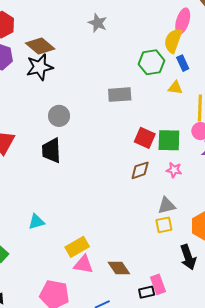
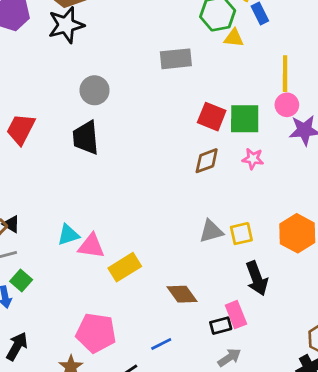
yellow triangle: (175, 88) -> (234, 38), moved
gray triangle: (167, 206) -> (211, 231), moved
black arrow: (188, 257) -> (257, 278), moved
pink triangle: (83, 265) -> (91, 246), moved

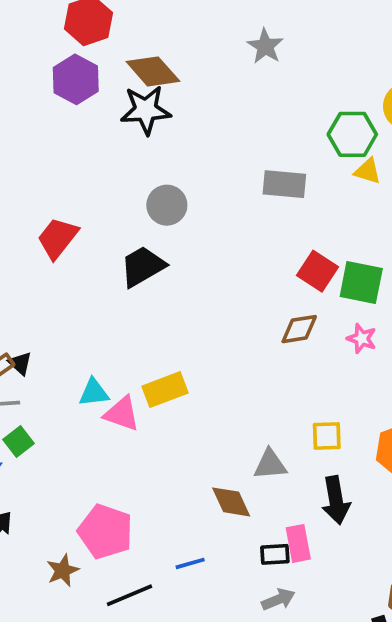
black trapezoid: (86, 138) -> (143, 266), turned 54
gray triangle: (211, 231) -> (270, 464), moved
yellow rectangle: (125, 267) -> (165, 390), moved

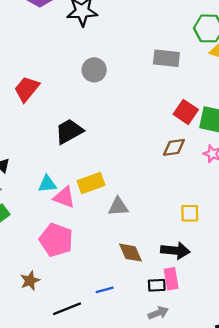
black trapezoid: (143, 266) -> (69, 131), moved
gray triangle: (270, 464) -> (118, 207), moved
black arrow: (336, 500) -> (175, 251), moved, turned -76
pink pentagon: (105, 531) -> (56, 240), moved
brown star: (63, 570) -> (30, 281), moved

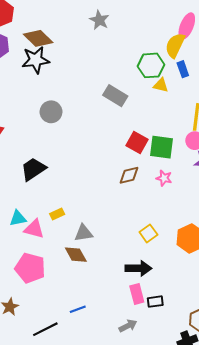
gray rectangle: (166, 58) -> (115, 96), turned 30
yellow rectangle: (91, 183) -> (57, 214), size x0.6
yellow square: (190, 213) -> (148, 233), turned -30
brown diamond: (130, 253) -> (76, 255), moved
black rectangle: (157, 285) -> (155, 302), moved

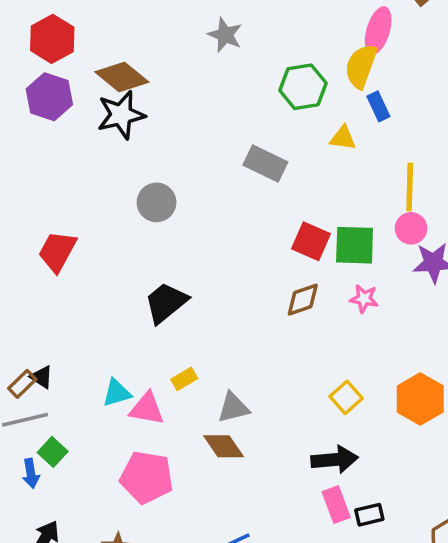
green hexagon: (151, 65) -> (303, 87), moved
black trapezoid: (33, 169) -> (166, 303), moved

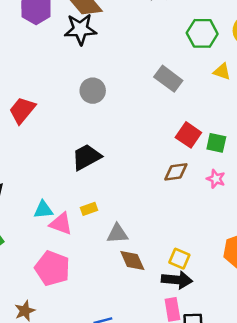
green square: (355, 245) -> (216, 143), size x0.7
yellow square: (346, 397) -> (179, 259), moved, turned -36
brown diamond: (224, 446) -> (132, 261), moved

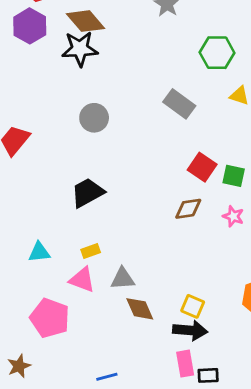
pink triangle: (61, 224) -> (82, 280), moved

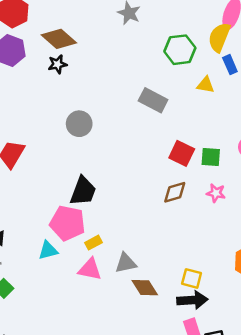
black star: (80, 49) -> (57, 64), size x0.6
black trapezoid: (87, 193) -> (83, 191), turned 148
pink pentagon: (50, 318) -> (67, 223), moved

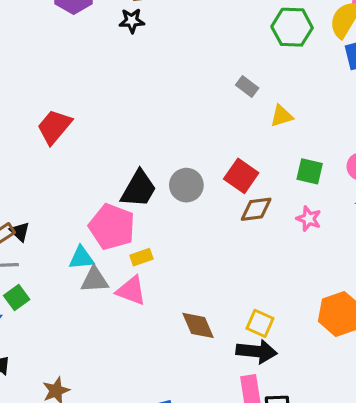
yellow triangle: (205, 85) -> (281, 116), moved, turned -36
gray rectangle: (153, 100) -> (247, 87), size x0.6
gray circle: (79, 124) -> (186, 185), moved
red square: (182, 153) -> (241, 176), moved
gray triangle: (126, 263) -> (95, 280), moved

